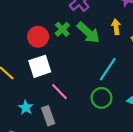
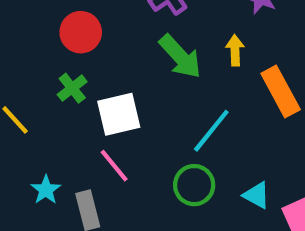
green cross: (62, 29) -> (72, 88), moved
red circle: (38, 37) -> (81, 32), moved
white square: (40, 66) -> (119, 114), moved

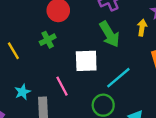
yellow arrow: (235, 50) -> (142, 28), moved
white square: (119, 114) -> (86, 61), moved

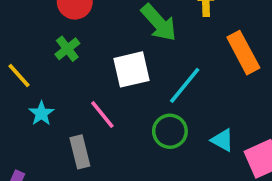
cyan star: (23, 92) -> (41, 113), moved

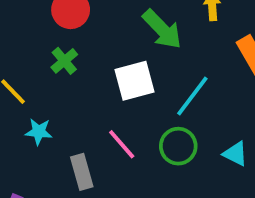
cyan star: (41, 113) -> (39, 132), turned -30
pink line: (102, 114) -> (122, 144), moved

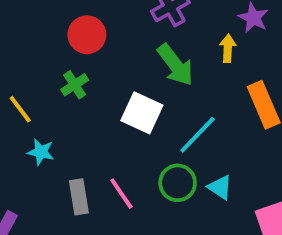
white square: (134, 81) -> (142, 113), turned 33
pink line: (122, 144) -> (121, 194), moved
cyan triangle: (235, 154) -> (220, 187), moved

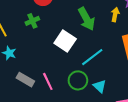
gray rectangle: (79, 197) -> (25, 80), turned -60

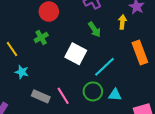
green arrow: (86, 19) -> (95, 29), size x0.7
cyan triangle: (100, 86) -> (115, 95), turned -32

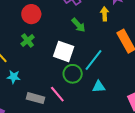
green circle: (93, 91) -> (73, 74), moved
cyan triangle: (115, 95) -> (99, 87), moved

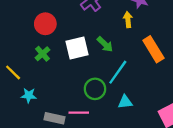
green arrow: (78, 25) -> (105, 44), moved
white square: (64, 51) -> (77, 48), moved, turned -30
pink line: (57, 94) -> (79, 113), turned -48

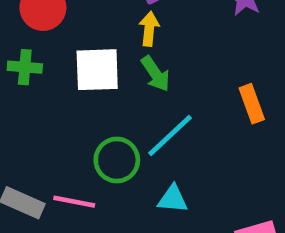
yellow arrow: (128, 20) -> (149, 29), moved
orange rectangle: (153, 49) -> (252, 104), size x0.7
green cross: (42, 54) -> (25, 67), turned 35

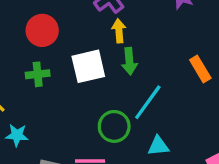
green arrow: (155, 74) -> (129, 61), turned 40

